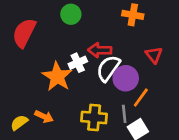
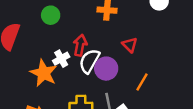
red arrow: (100, 50) -> (80, 45), turned 105
orange line: (141, 98) -> (142, 82), moved

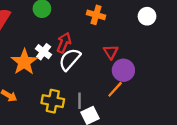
white cross: (61, 59) -> (44, 52), turned -35
purple circle: (106, 69) -> (123, 70), moved

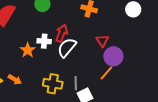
white cross: (44, 52) -> (44, 41), turned -32
orange star: (24, 62) -> (28, 50), size x0.7

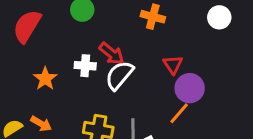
red arrow: (62, 33) -> (112, 54), turned 108
orange star: (28, 50) -> (45, 79), moved

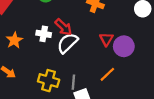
purple circle: (190, 88) -> (124, 46), moved

